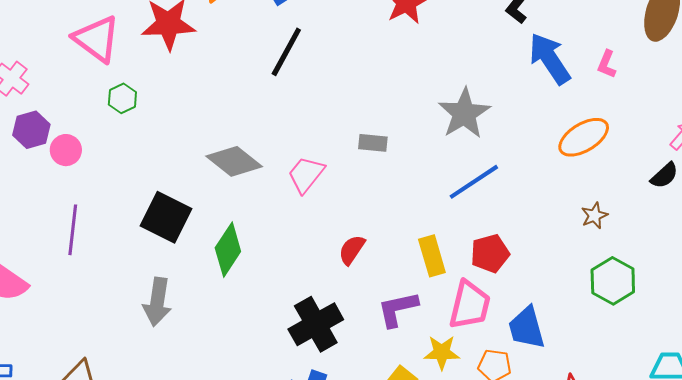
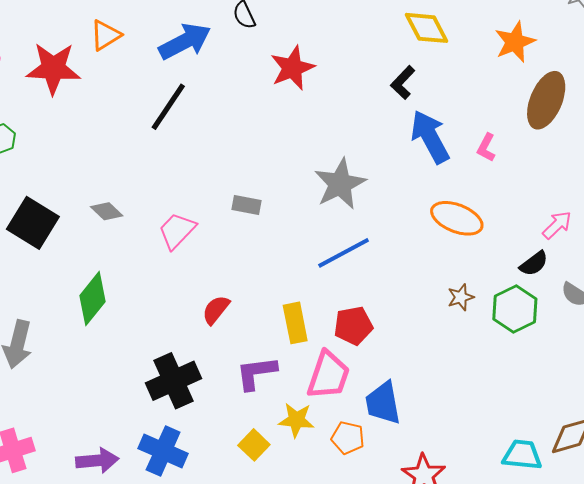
orange ellipse: (584, 137) -> (457, 218), turned 48
gray diamond: (234, 161) -> (107, 211), size x0.6
black square: (166, 217) -> (33, 223), moved
green hexagon: (613, 281) -> (515, 309), moved

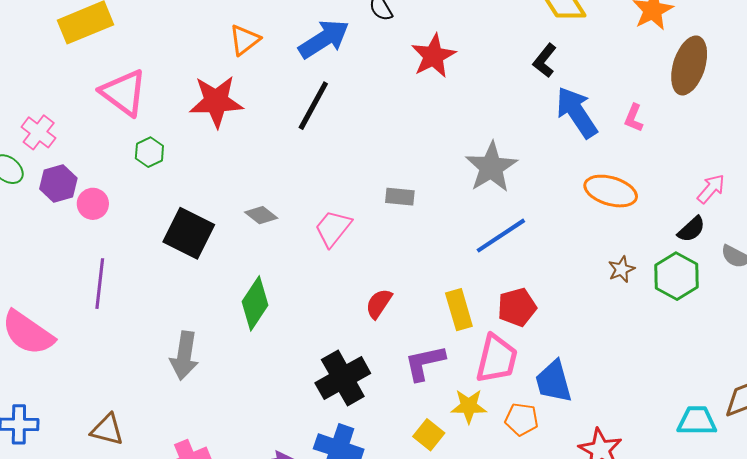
red star: (53, 68) -> (216, 101), moved

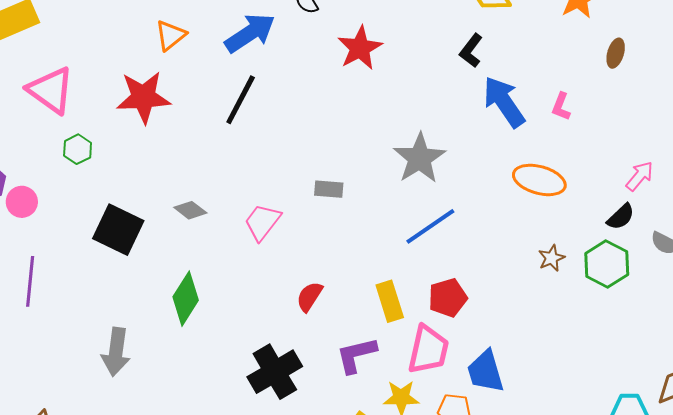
brown ellipse: (689, 65) -> (616, 53), size x0.5

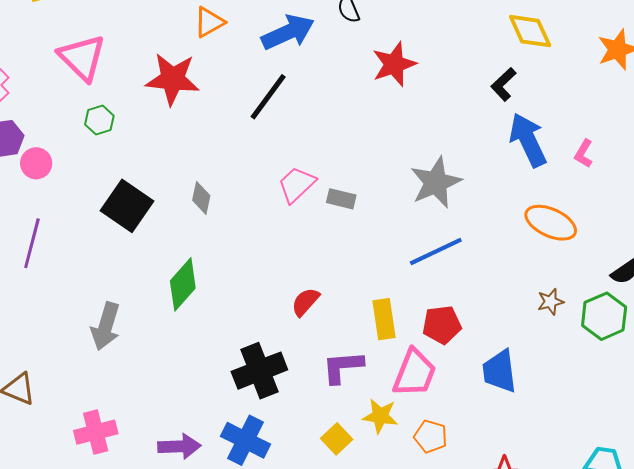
gray diamond: (190, 210) -> (201, 198), turned 56
pink trapezoid: (262, 222) -> (297, 185), moved
blue trapezoid: (486, 371) -> (500, 371), moved

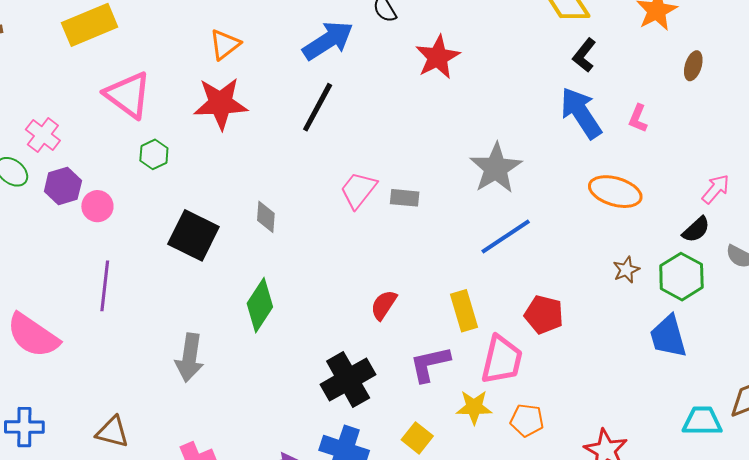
orange triangle: (209, 22) -> (225, 44), moved
black L-shape: (504, 84) -> (584, 55), moved
red pentagon: (442, 325) -> (544, 315), moved, turned 30
blue trapezoid: (500, 371) -> (668, 336), moved
yellow square: (337, 439) -> (417, 438), moved

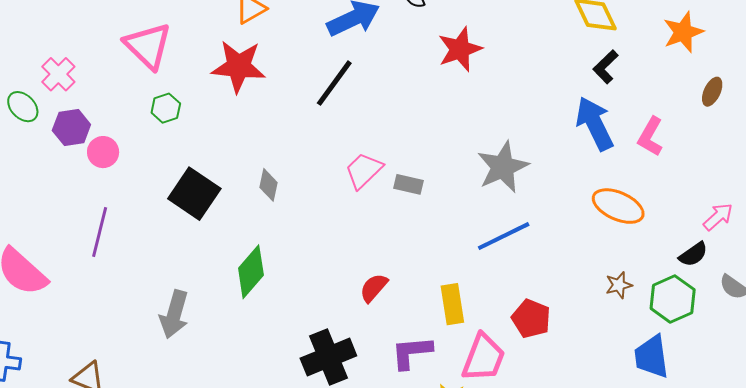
pink L-shape: (638, 118) -> (650, 137), size x1.4

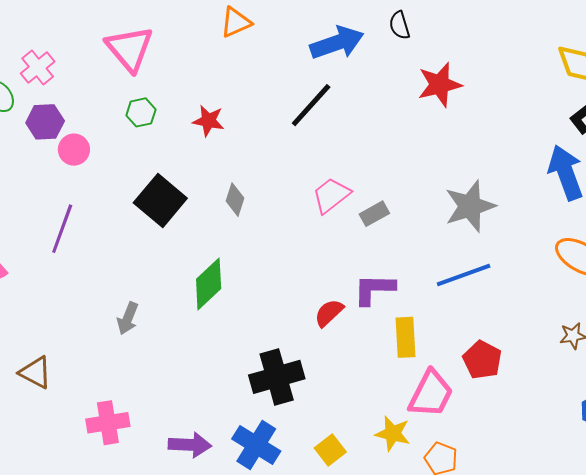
red star: (239, 66) -> (208, 121), moved, size x0.6
gray rectangle: (409, 184) -> (374, 214), turned -48
gray arrow: (174, 314) -> (128, 318), size x0.7
purple L-shape: (412, 352) -> (374, 289), moved

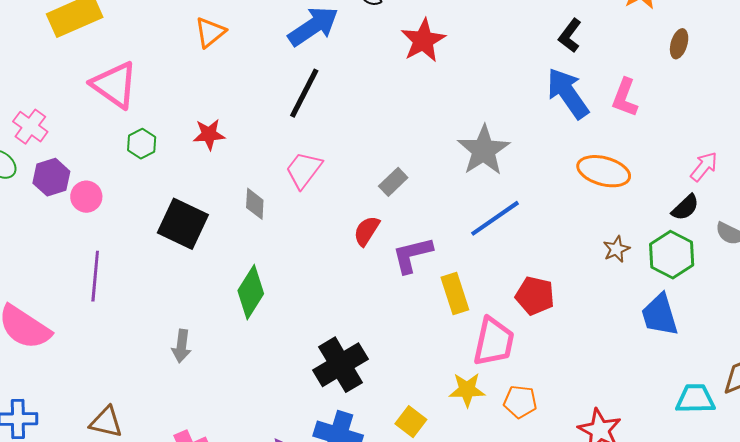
pink trapezoid: (331, 195) -> (304, 170), moved
red semicircle: (329, 313) -> (367, 231), moved

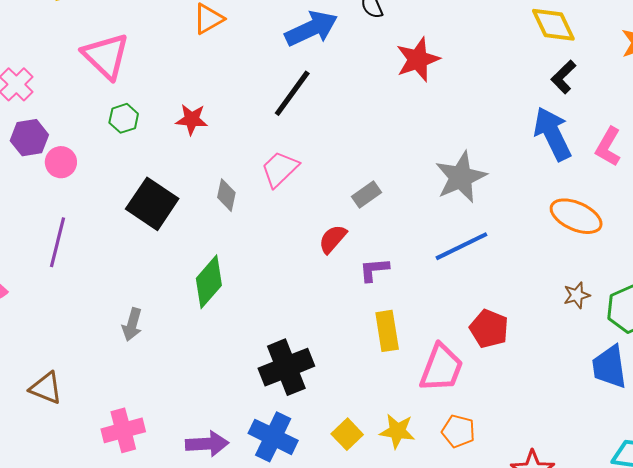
purple L-shape: (412, 255) -> (374, 270), size x0.7
yellow rectangle: (455, 293) -> (387, 331), moved
yellow star: (467, 390) -> (397, 431), moved

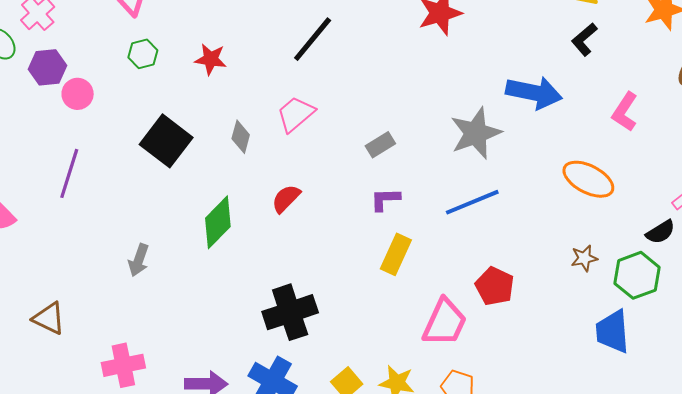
blue arrow: (552, 134) -> (534, 93), moved, turned 124
red semicircle: (333, 239) -> (286, 199), moved
purple L-shape: (374, 270) -> (385, 199), moved
yellow rectangle: (387, 331) -> (396, 254), moved, turned 30

